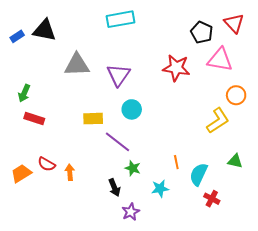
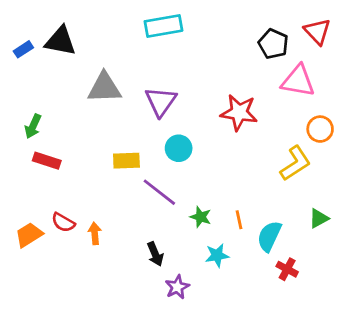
red star: (176, 68) -> (239, 113), moved
green triangle: (235, 161) -> (319, 218), turned -42
green star: (133, 168) -> (201, 217), moved

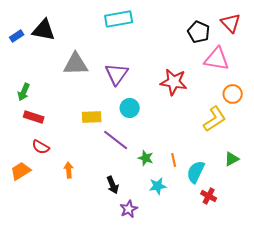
red semicircle: (63, 222) -> (41, 147), moved

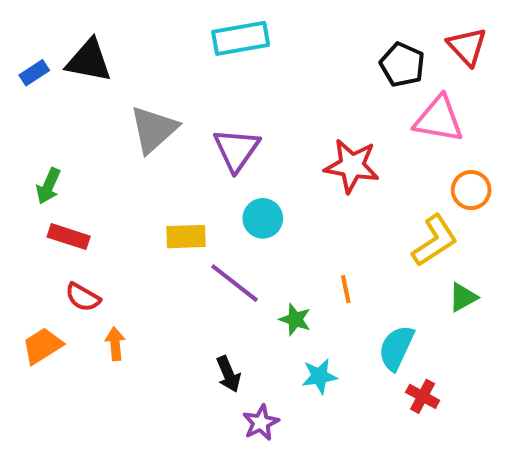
gray triangle: (76, 64) -> (154, 129), turned -40
green triangle: (232, 159) -> (463, 297), moved
orange line: (174, 160) -> (346, 289), moved
orange arrow: (69, 170) -> (115, 344), moved

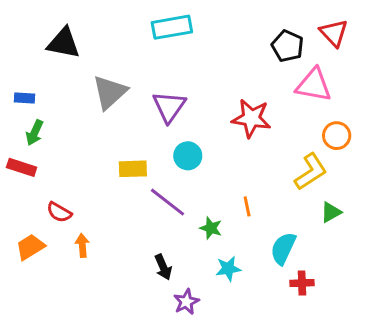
blue rectangle: (34, 73) -> (24, 98), moved, turned 36
red rectangle: (69, 237) -> (22, 167), moved
red cross: (423, 396) -> (302, 283), turned -30

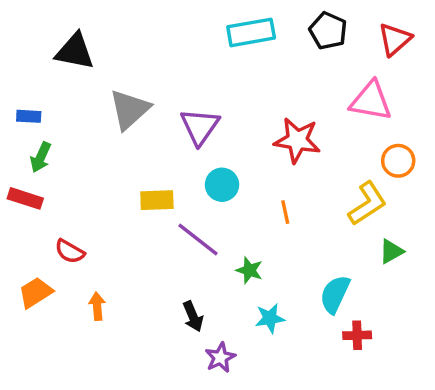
cyan rectangle: (172, 27) -> (251, 32), moved
red triangle: (334, 33) -> (395, 39), turned 32
black pentagon: (288, 46) -> (328, 31), moved
orange line: (247, 206) -> (285, 212), moved
orange arrow: (82, 245) -> (97, 306), moved

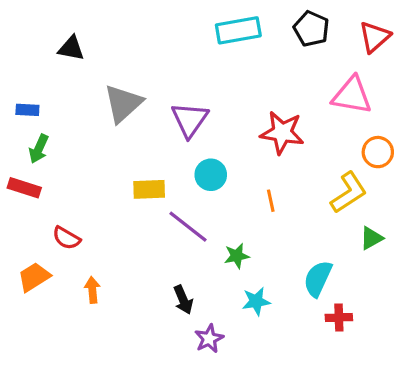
black triangle: (75, 51) -> (71, 48), size x0.7
green star: (249, 270) -> (237, 256), turned -30

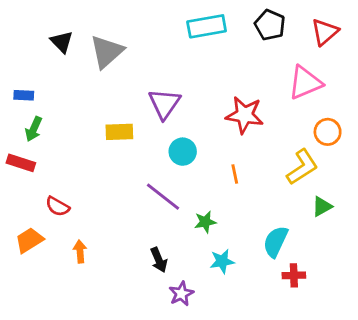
black triangle: (71, 48) -> (62, 42), turned 35
pink triangle: (352, 95) -> (305, 83), turned -33
gray triangle: (123, 103) -> (107, 52), moved
yellow rectangle: (149, 189) -> (119, 132), moved

